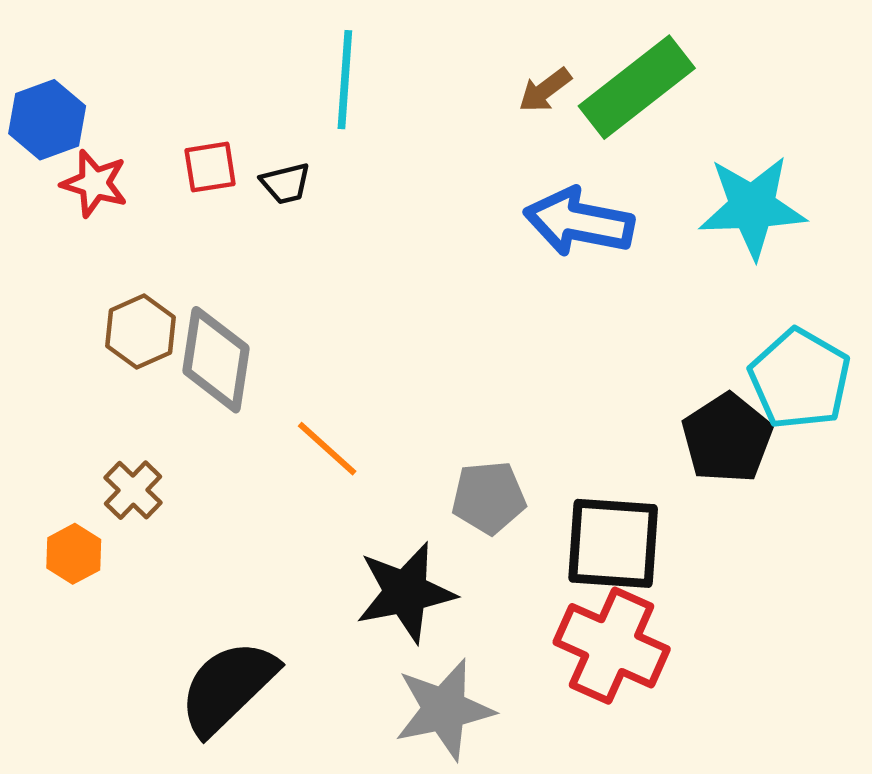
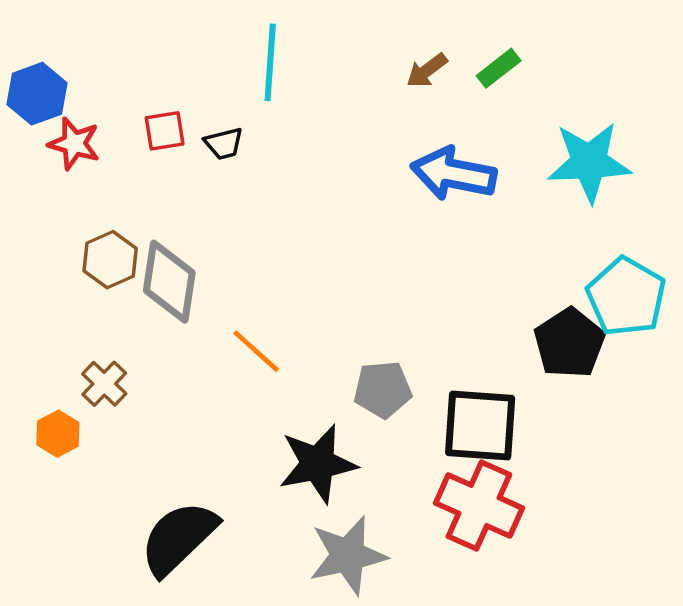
green rectangle: (637, 87) -> (499, 68), size x0.5

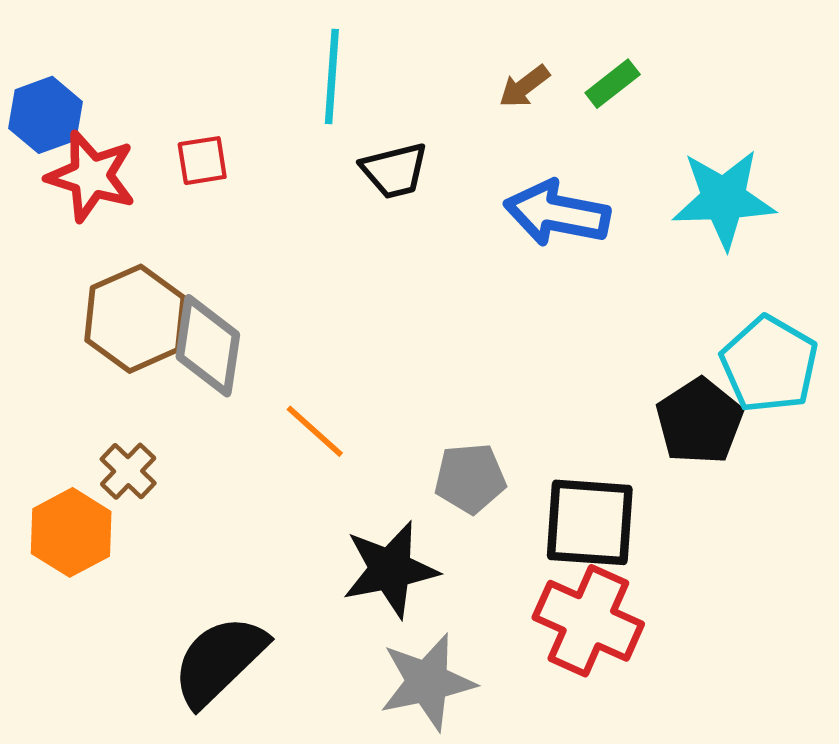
red star: (74, 144) -> (91, 176), size x1.4
black trapezoid: (224, 144) -> (395, 171), moved, size x1.4
brown hexagon: (110, 260) -> (135, 319), size x1.5
orange hexagon: (58, 434) -> (71, 532), size x1.5

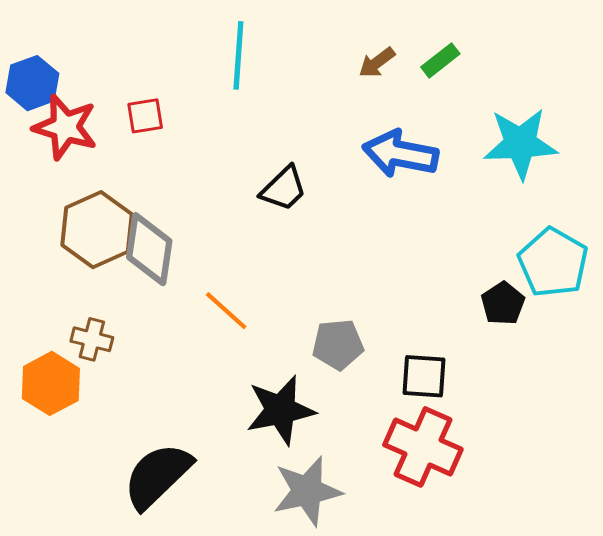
black trapezoid: (395, 171) -> (284, 189), moved, turned -30
black pentagon: (699, 421) -> (503, 303), size x0.7
brown cross: (128, 471) -> (92, 339), turned -30
black square: (590, 522) -> (424, 376), size x0.7

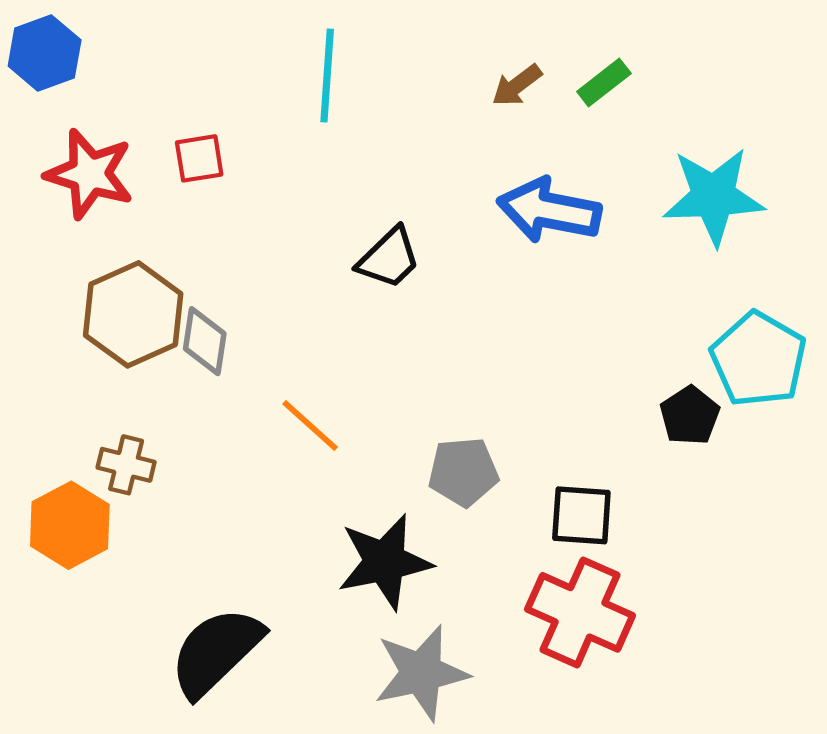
blue hexagon: (32, 83) -> (45, 53), moved
gray diamond: (149, 249) -> (205, 341), size x0.7

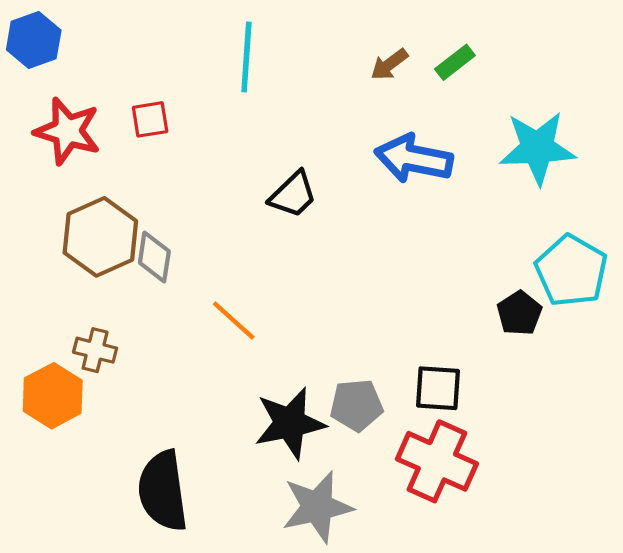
gray pentagon: (463, 472) -> (356, 405), moved
black semicircle: (216, 652) -> (163, 491), turned -54

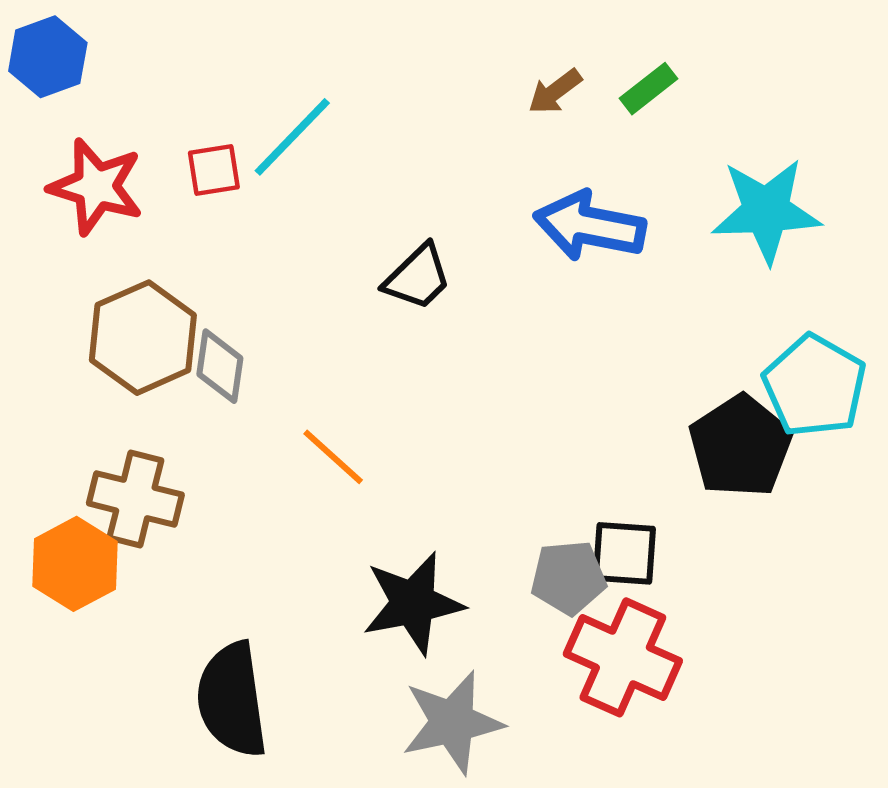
cyan line: (246, 57) -> (292, 137), moved, turned 40
black pentagon: (519, 313) -> (741, 446), size x1.6
brown cross: (95, 350) -> (135, 499), size x1.5
gray pentagon: (356, 405) -> (569, 578), moved

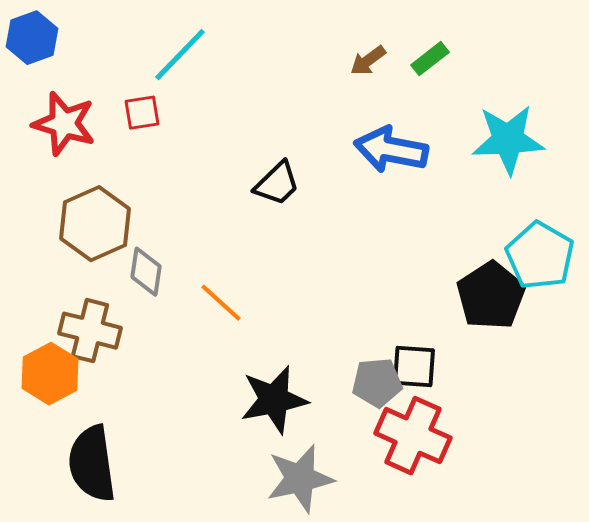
cyan line: (292, 137) -> (180, 55), moved
gray diamond: (220, 366) -> (146, 272), moved
black semicircle: (232, 700) -> (92, 464), moved

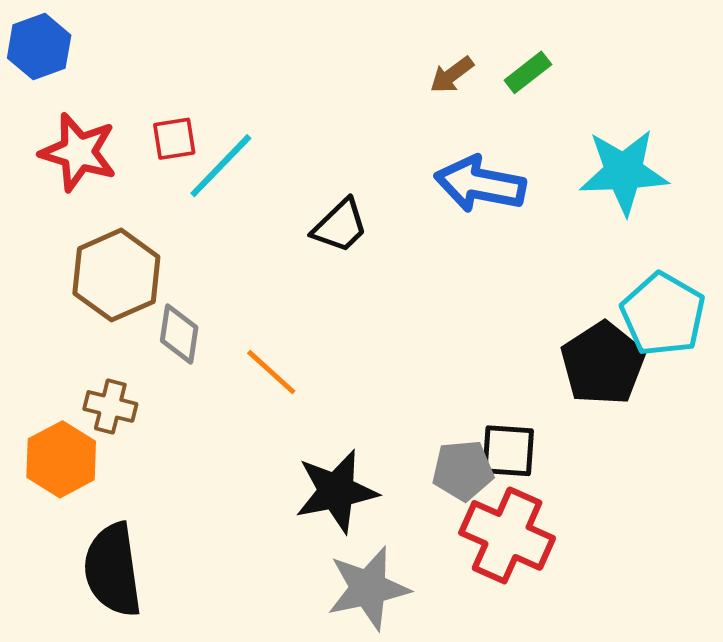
cyan line: (180, 55) -> (221, 166), moved
brown cross: (90, 331) -> (110, 406), size x0.7

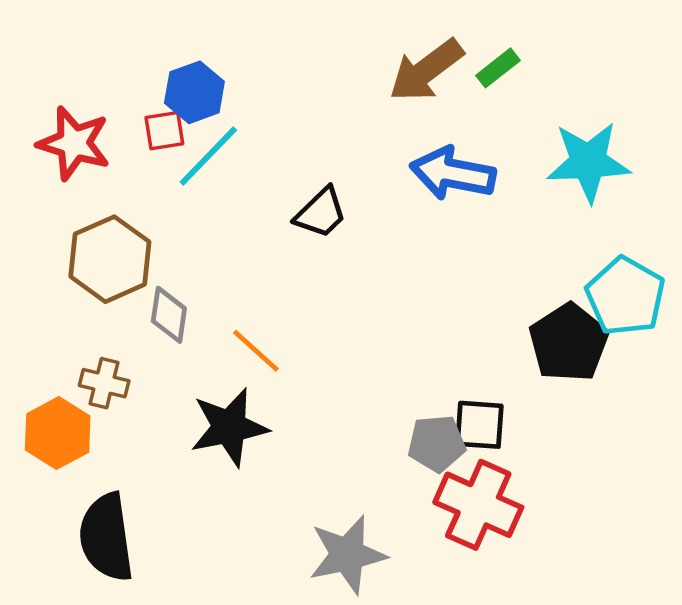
blue hexagon: (39, 47) -> (194, 92), moved
brown arrow: (452, 75) -> (426, 70), size x1.8
black star: (336, 491) -> (229, 427), moved

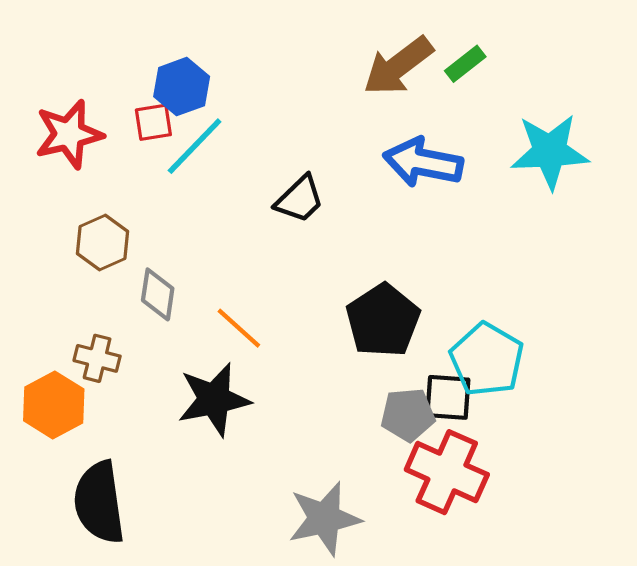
red star: (74, 143) -> (69, 134), turned -30
brown hexagon: (110, 259) -> (102, 242), size x0.7
cyan pentagon: (625, 296) -> (487, 359), moved
black pentagon: (569, 343) -> (383, 320), moved

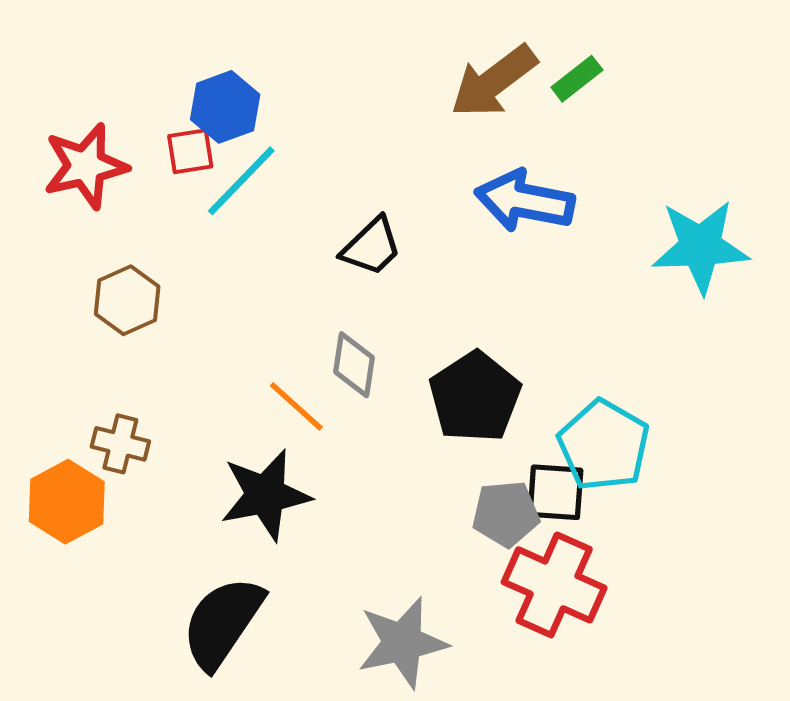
cyan star: (550, 152) -> (700, 247), moved
gray diamond: (158, 294) -> (354, 365), moved
black semicircle: (99, 502) -> (222, 622), moved, turned 42

